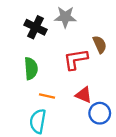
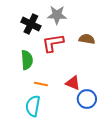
brown semicircle: (100, 44) -> (87, 39), turned -56
red L-shape: (76, 59) -> (53, 43), moved

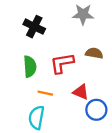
gray star: (57, 15) -> (83, 14), moved
brown semicircle: (87, 39) -> (94, 53), moved
red L-shape: (53, 43) -> (62, 63), moved

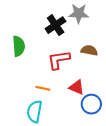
black cross: (34, 27) -> (56, 25), moved, turned 30
green semicircle: (30, 66) -> (19, 46), moved

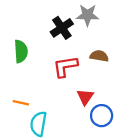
red triangle: (77, 87) -> (85, 97), turned 42
orange line: (43, 88) -> (21, 103), moved

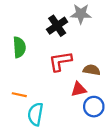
brown semicircle: (99, 56) -> (92, 70), moved
red triangle: (85, 97) -> (79, 89), turned 42

